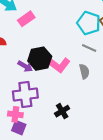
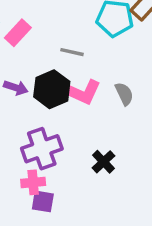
gray line: (89, 48) -> (72, 52), moved
purple arrow: (25, 66) -> (16, 88), moved

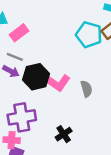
gray line: (72, 52) -> (15, 57), moved

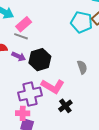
gray line: (15, 57) -> (21, 36), moved
pink L-shape: (56, 82) -> (53, 86), moved

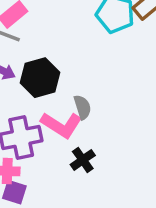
gray semicircle: (82, 67) -> (82, 107), moved

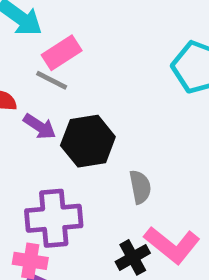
pink L-shape: (61, 125) -> (172, 245), moved

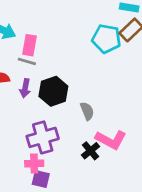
pink rectangle: (62, 53) -> (30, 45), turned -36
purple arrow: (40, 126) -> (25, 88), turned 78

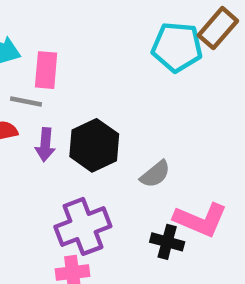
gray line: (27, 61) -> (26, 102), moved
gray semicircle: (87, 111) -> (155, 174), turned 78
black cross: (90, 151) -> (167, 242), turned -30

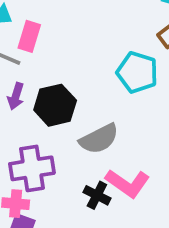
cyan pentagon: (177, 47) -> (137, 72), moved
gray semicircle: (155, 174) -> (99, 139), size x1.5

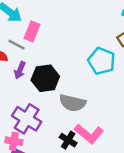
gray semicircle: (99, 139) -> (73, 103), turned 35
purple cross: (32, 168) -> (27, 119), turned 36

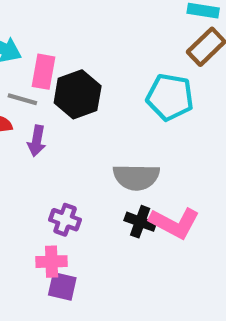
black hexagon: (45, 78) -> (78, 94), moved
purple cross: (27, 119) -> (65, 220), size x0.6
black cross: (68, 140) -> (140, 222), moved

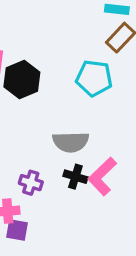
purple cross: (65, 220) -> (31, 183), moved
pink L-shape: (175, 223) -> (102, 176), turned 111

